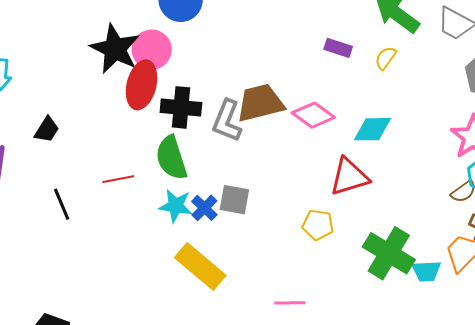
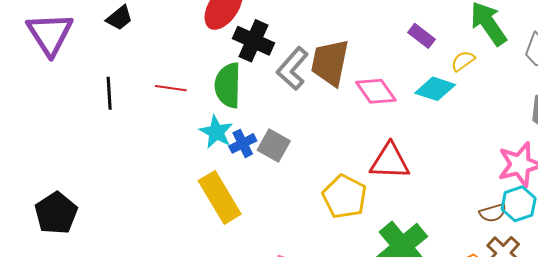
brown trapezoid: (260, 103) -> (330, 62), turned -84
cyan diamond: (372, 129) -> (435, 89), moved
yellow pentagon: (318, 225) -> (344, 197), size x1.4

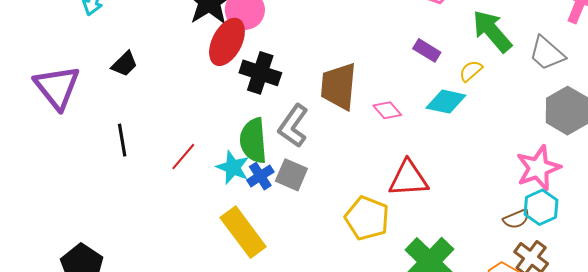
gray L-shape: (292, 68) -> (293, 126), moved
green semicircle: (228, 85) -> (253, 141), moved
red line: (171, 88) -> (183, 157), moved, turned -52
pink diamond: (376, 91) -> (387, 110), size x0.7

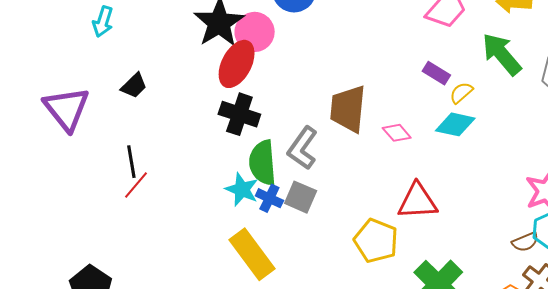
yellow semicircle: (471, 71) -> (461, 93), moved
black cross: (260, 73) -> (239, 114), moved
red line: (183, 157) -> (136, 185), moved
blue cross: (260, 176) -> (269, 198), turned -32

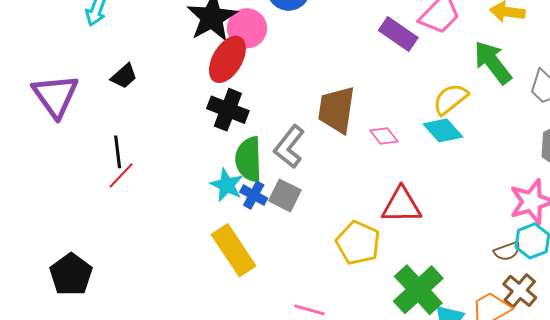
purple rectangle: (436, 73) -> (398, 34), moved, size x1.4
yellow semicircle: (461, 93) -> (450, 99), size x1.5
cyan diamond: (455, 124) -> (443, 130), turned 33

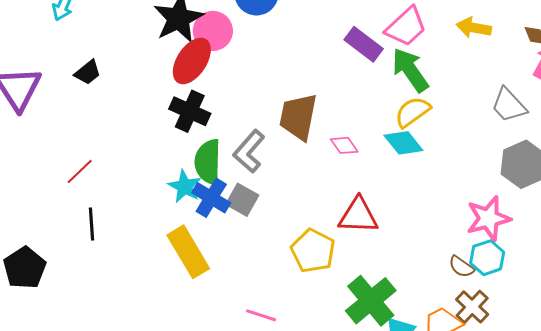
green arrow: (493, 62) -> (410, 70), moved
black line: (118, 152) -> (91, 224), moved
blue cross: (254, 195) -> (211, 198), size x1.4
brown semicircle: (507, 251) -> (461, 267), turned 52

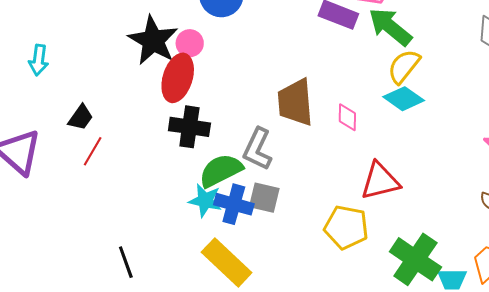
pink circle: (213, 31) -> (190, 43), size x0.7
pink diamond: (344, 145) -> (347, 117), turned 52
green semicircle: (208, 162) -> (221, 170), turned 78
red line: (80, 171) -> (93, 151), moved

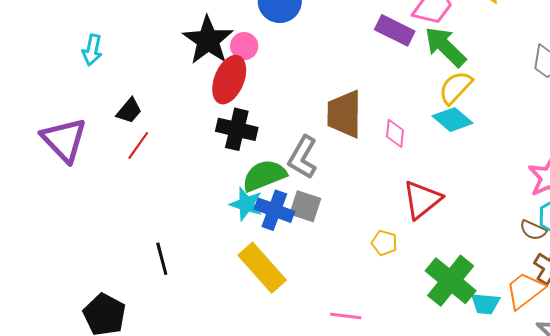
red triangle: (380, 181) -> (422, 200), turned -30
yellow pentagon: (346, 227) -> (384, 243), size x0.6

